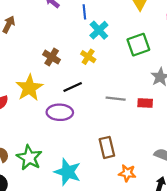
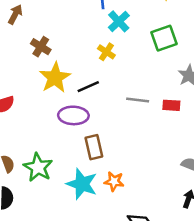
brown cross: (52, 57) -> (41, 47), moved
yellow star: (29, 88) -> (55, 78), moved
brown rectangle: (107, 147) -> (94, 147), moved
orange star: (127, 173) -> (114, 181), moved

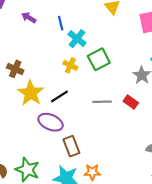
green square: (164, 38) -> (99, 59), moved
red rectangle: (171, 105) -> (131, 102), turned 40
purple ellipse: (73, 115) -> (51, 122), turned 30

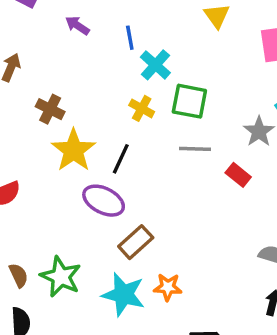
green square: (99, 59) -> (189, 101), turned 35
black line: (59, 96) -> (121, 159), turned -36
gray line: (102, 102) -> (195, 149), moved
brown rectangle: (71, 146) -> (136, 242), turned 66

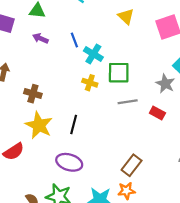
yellow star: (73, 150) -> (39, 125), moved
black line: (121, 159) -> (74, 124), moved
purple ellipse: (104, 201) -> (69, 162), moved
brown rectangle: (136, 242) -> (132, 165), moved

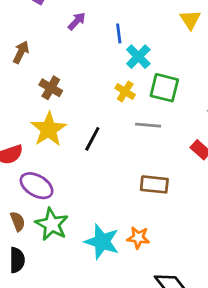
purple arrow: (40, 38) -> (77, 21), turned 96
gray line: (128, 102) -> (148, 125), moved
purple ellipse: (69, 162) -> (37, 186), moved
brown rectangle: (132, 165) -> (154, 184), moved, turned 45

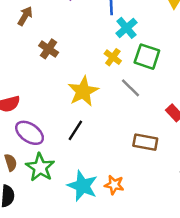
gray line: (148, 125) -> (130, 88), turned 35
yellow star: (49, 129) -> (83, 91), moved
black line: (92, 139) -> (75, 130), moved
brown rectangle: (154, 184) -> (145, 142), moved

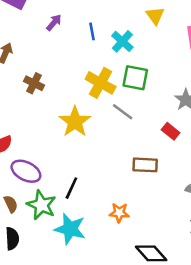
cyan cross: (127, 28) -> (122, 41), moved
yellow cross: (113, 57) -> (101, 83), size x1.6
black line: (75, 130) -> (71, 188), moved
cyan star: (82, 186) -> (70, 229), moved

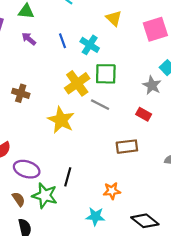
purple arrow: (54, 23) -> (29, 39), turned -80
yellow cross: (101, 83) -> (77, 83), turned 35
cyan star: (70, 229) -> (95, 216), moved, size x0.7

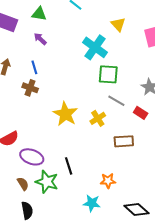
blue line: (62, 41) -> (34, 67), moved
cyan cross: (90, 45) -> (95, 47), size x1.4
yellow cross: (77, 83) -> (98, 118), moved, size x0.7
gray line: (100, 105) -> (116, 101), moved
black line: (68, 177) -> (69, 166), turned -36

